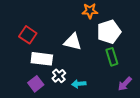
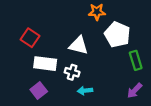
white pentagon: (109, 32) -> (117, 34), turned -30
green rectangle: (112, 57) -> (136, 60), moved
white cross: (59, 76) -> (72, 72), moved, turned -32

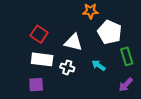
red square: (30, 38) -> (39, 34), moved
purple square: (39, 91) -> (36, 85), turned 35
cyan arrow: (85, 91) -> (99, 65), moved, turned 40

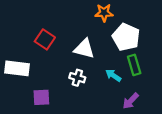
green rectangle: (127, 56) -> (134, 65), moved
white rectangle: (42, 59) -> (17, 68), moved
purple arrow: (126, 85) -> (131, 101), moved

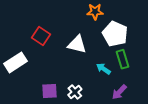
white rectangle: (17, 68) -> (16, 62), turned -40
white cross: (77, 78) -> (75, 92), moved, turned 32
purple square: (41, 97) -> (49, 91), moved

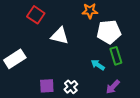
white pentagon: (115, 34) -> (109, 32), turned -30
red square: (41, 36) -> (36, 15), moved
white triangle: (77, 44) -> (60, 36), moved

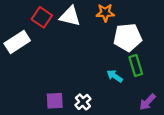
white triangle: (60, 36) -> (70, 16), moved
white rectangle: (15, 59) -> (17, 42), moved
purple arrow: (113, 87) -> (148, 102), moved

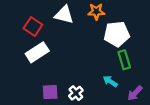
red square: (42, 17) -> (33, 27), moved
white rectangle: (17, 42) -> (37, 52), moved
cyan arrow: (115, 76) -> (110, 81), moved

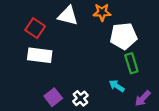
white rectangle: (37, 52) -> (40, 55), turned 40
purple square: (50, 92) -> (53, 97), turned -35

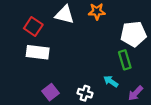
white pentagon: (123, 36) -> (133, 34), moved
white cross: (80, 98) -> (85, 93), moved, turned -32

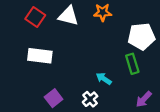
red square: (33, 26) -> (35, 17), moved
cyan arrow: (111, 81) -> (104, 79), moved
white cross: (85, 93) -> (90, 99), turned 32

